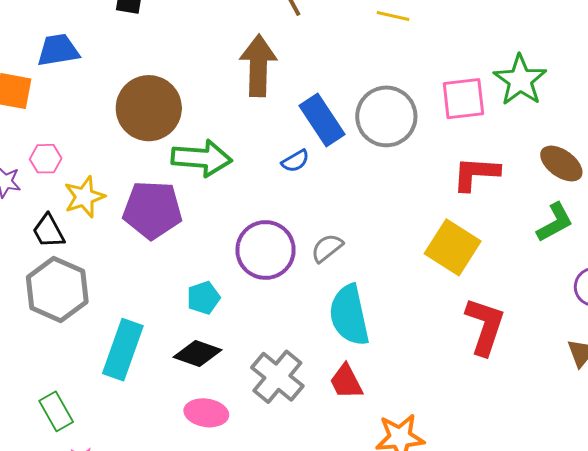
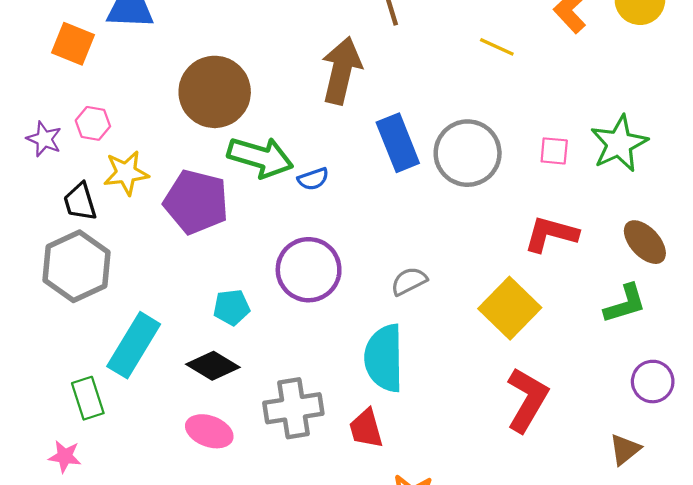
pink square: (463, 99) -> (554, 151), size x0.6
blue semicircle: (295, 161) -> (313, 179), moved
gray semicircle: (327, 248) -> (409, 281), moved
gray cross: (277, 377) -> (293, 408), turned 30
green rectangle: (56, 411) -> (88, 398), moved

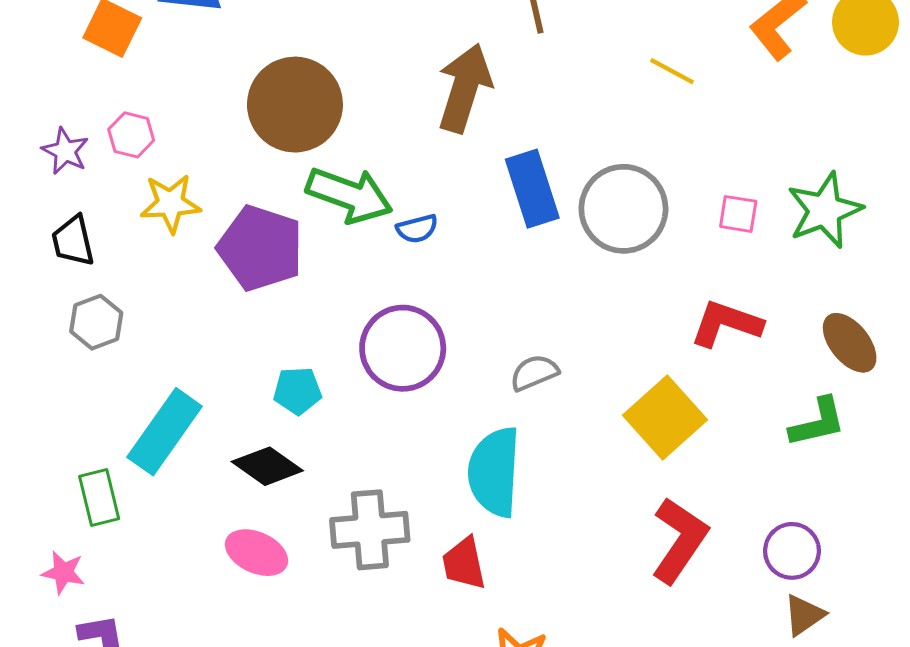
black trapezoid: (80, 202) -> (73, 241), moved
gray hexagon: (76, 266) -> (96, 322), size x0.6
purple circle: (653, 382) -> (792, 551), moved

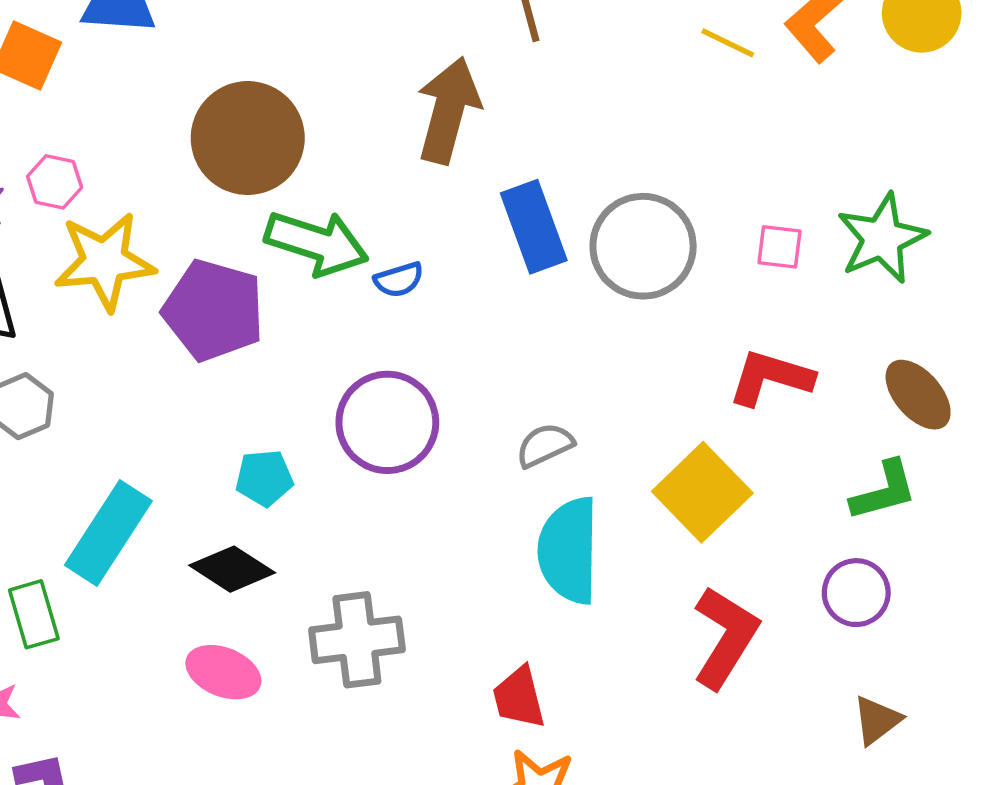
yellow line: (672, 71) -> (728, 43), moved
yellow star: (170, 203) -> (104, 261), size x1.4
cyan semicircle: (494, 472) -> (569, 551), moved
purple circle: (792, 551) -> (856, 593), moved
red trapezoid: (464, 563) -> (519, 697), moved

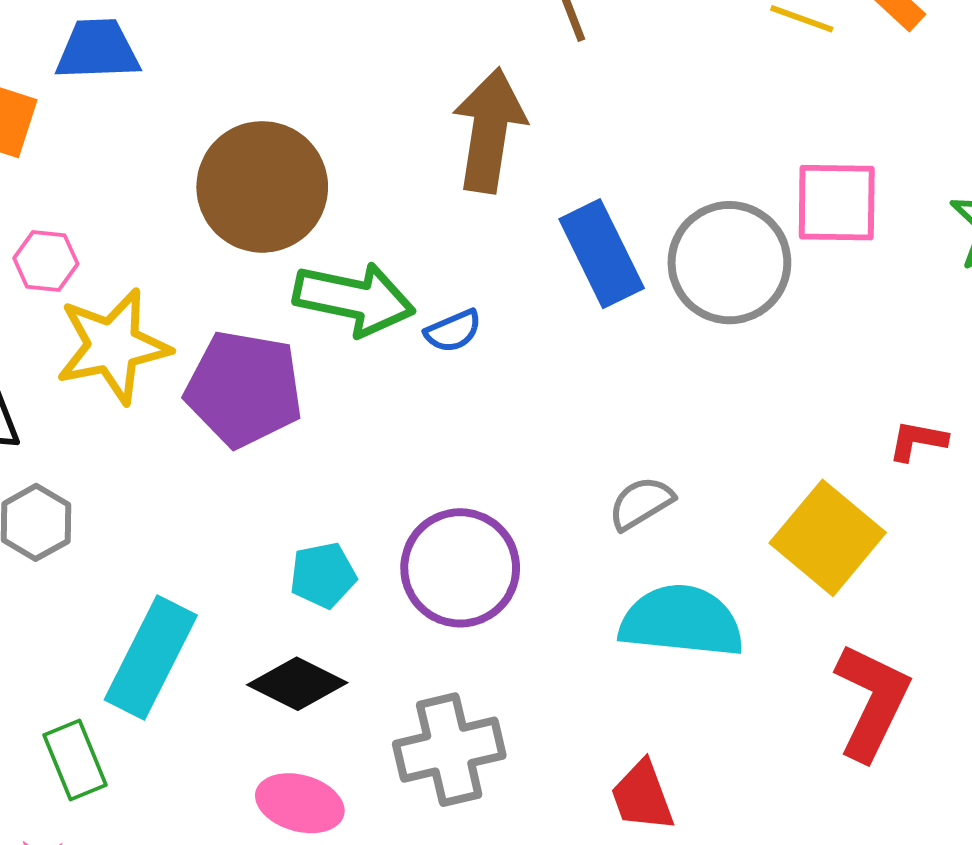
pink square: (780, 247) -> (837, 203), moved, size x1.6
red L-shape: (771, 378) -> (918, 441), moved, size x0.6
purple circle: (387, 422) -> (460, 568), moved
cyan semicircle: (569, 551) -> (681, 621), turned 101

